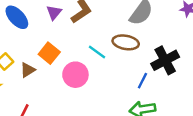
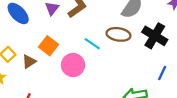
black cross: (165, 60) -> (155, 36), moved, turned -30
blue line: (142, 81) -> (162, 73), moved

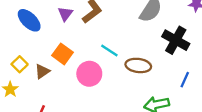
brown ellipse: (118, 34) -> (138, 65), moved

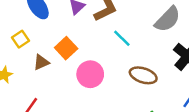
cyan line: (109, 50) -> (122, 38), moved
yellow square: (20, 64) -> (20, 39), moved

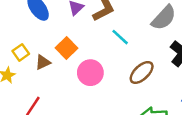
yellow square: (20, 39) -> (21, 52), moved
brown ellipse: (143, 75) -> (142, 72), turned -60

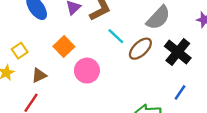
brown triangle: (43, 62) -> (39, 75), moved
brown ellipse: (142, 72) -> (140, 49), moved

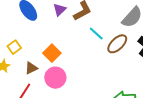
orange square: (64, 46) -> (52, 53), moved
pink circle: (87, 71) -> (55, 78), moved

